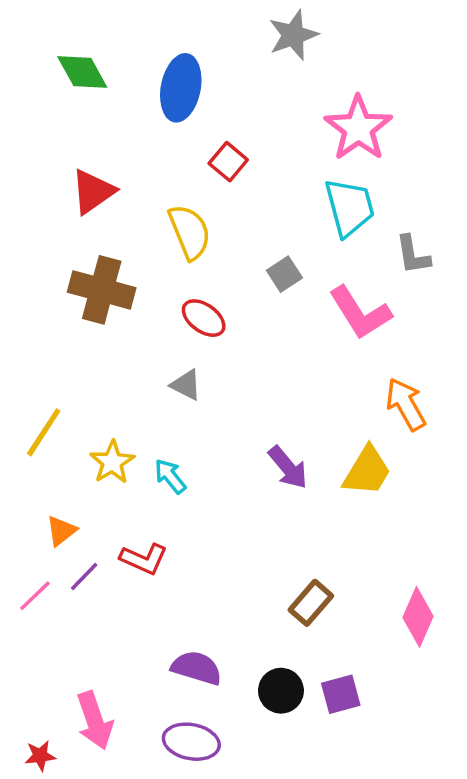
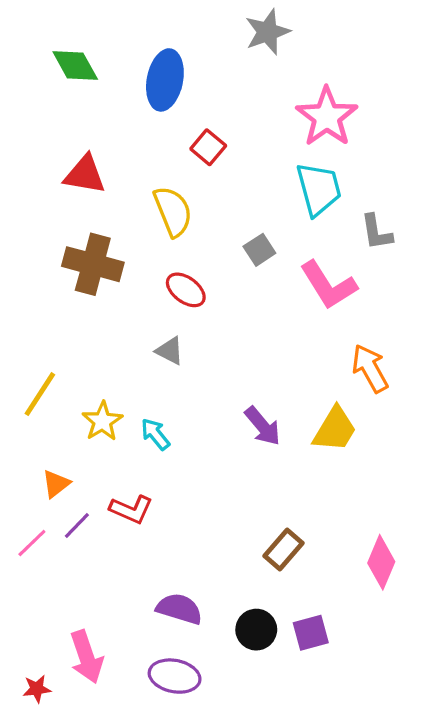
red triangle: (93, 192) -> (85, 175), turned 45

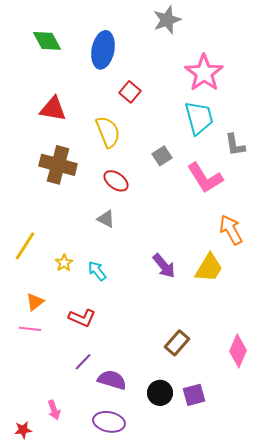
yellow star: (102, 421) -> (64, 263), size x0.7
purple line: (77, 525) -> (83, 362), moved
pink line: (32, 543) -> (30, 329), moved, turned 50
pink arrow: (86, 657) -> (54, 410), size x0.6

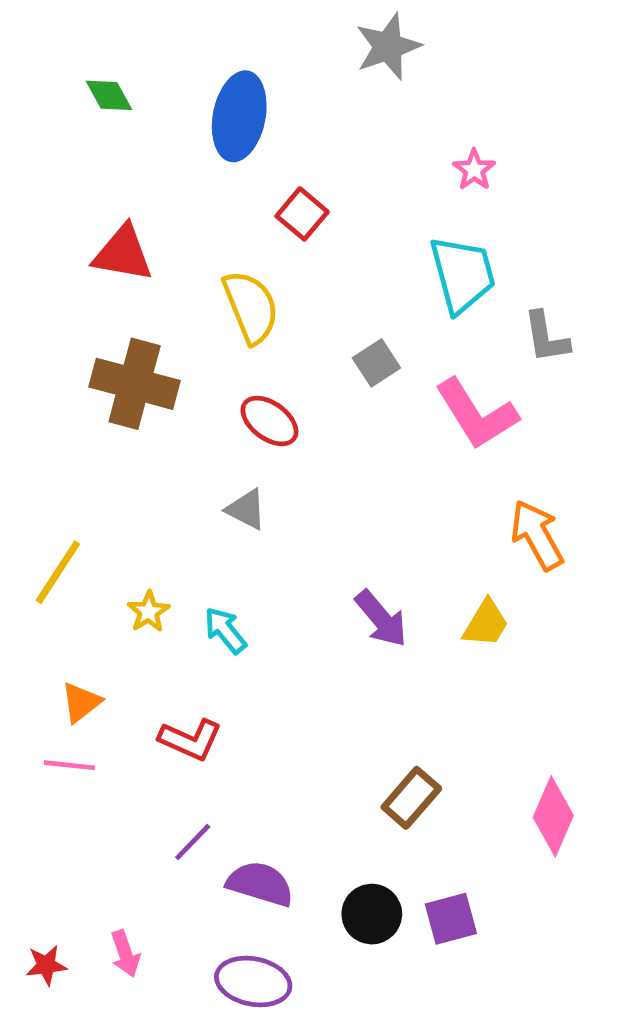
green diamond: (47, 41) -> (109, 95), size x0.7
pink star: (204, 73) -> (474, 170), size x0.5
yellow trapezoid: (209, 268) -> (486, 623), size x0.7
red star: (23, 430) -> (46, 965), moved

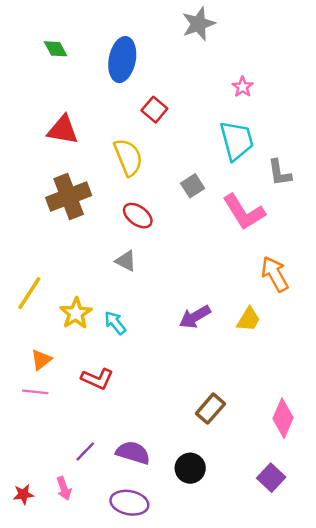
brown cross: (135, 384) -> (69, 197), turned -36
yellow star: (149, 612) -> (76, 313), size x1.5
purple arrow: (381, 619) -> (195, 317), turned 100
purple line: (193, 842) -> (85, 451), moved
purple square: (451, 919) -> (271, 478), moved, turned -32

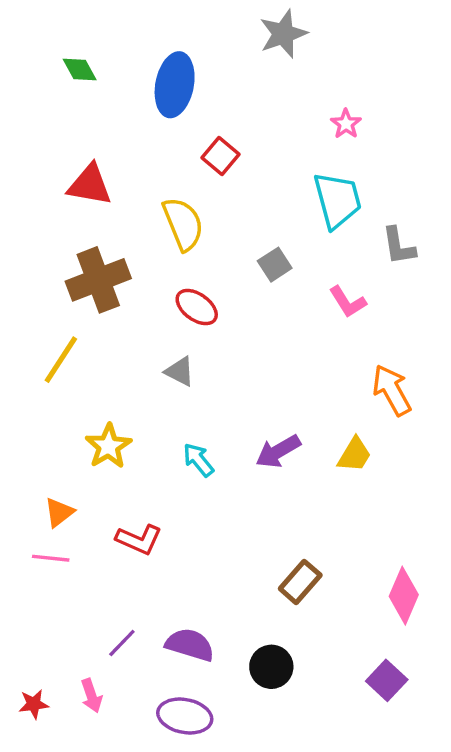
pink L-shape: (244, 212) -> (348, 302), size x0.6
yellow line: (29, 293) -> (61, 360), moved
cyan arrow: (115, 323) -> (198, 460), moved

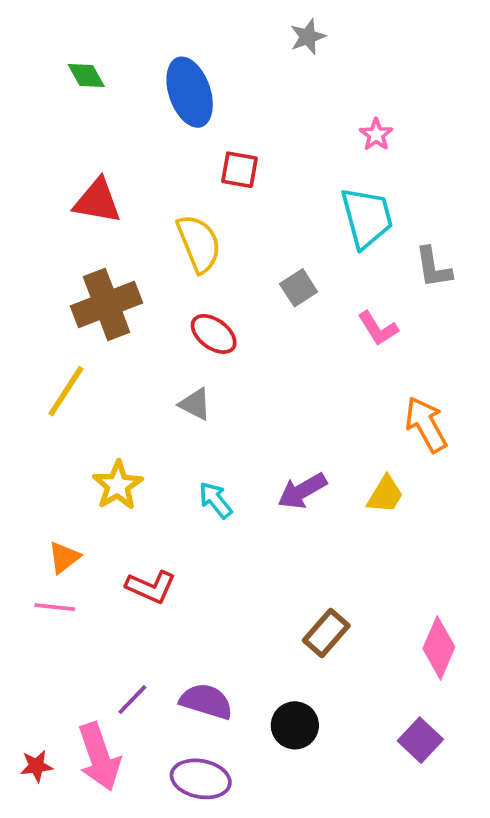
gray star: (283, 34) -> (308, 37), size x0.7
blue ellipse: (175, 85) -> (190, 92), turned -30
red square: (220, 156) -> (239, 170), turned -30
pink arrow: (91, 696) -> (99, 757), size x1.8

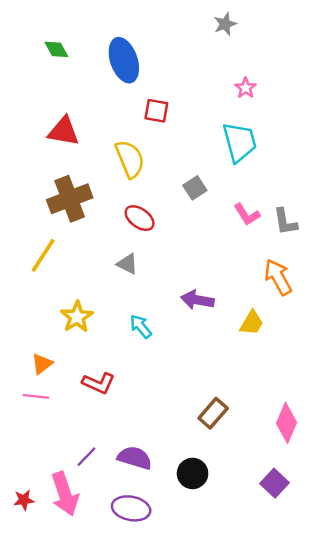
gray star: (308, 37) -> (225, 24), moved
gray L-shape: (433, 268) -> (285, 222), moved
purple arrow: (302, 491) -> (197, 300), moved, turned 40

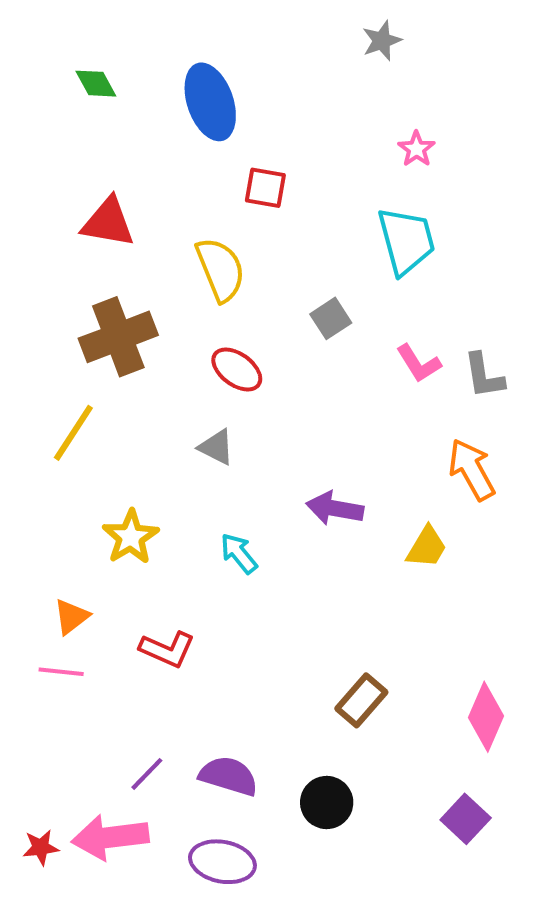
pink arrow: (65, 494) -> (110, 837), turned 102

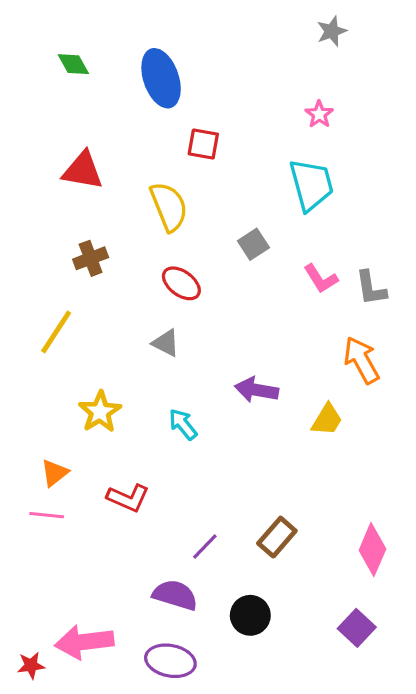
gray star: (382, 41) -> (332, 31), moved
brown cross: (118, 337) -> (91, 258), size x0.6
purple line: (147, 774) -> (205, 546), moved
red star: (41, 847) -> (31, 665), moved

